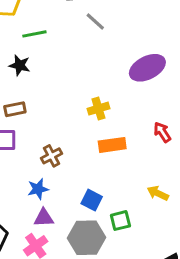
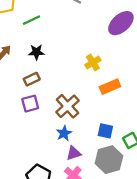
black star: (20, 65) -> (36, 52), moved
brown cross: (52, 156) -> (68, 106), size x1.5

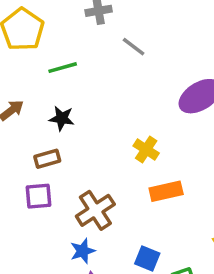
yellow cross: (93, 62) -> (146, 149), turned -35

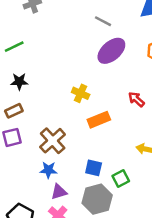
gray line: (134, 47) -> (103, 21), moved
blue star: (83, 251) -> (48, 170), turned 30

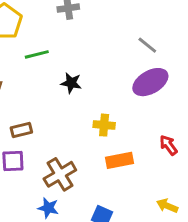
black star: (19, 81) -> (71, 83), moved
yellow cross: (81, 93) -> (104, 125), turned -30

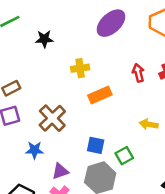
red arrow: (168, 145) -> (138, 73), turned 36
blue star: (48, 208) -> (34, 150), moved

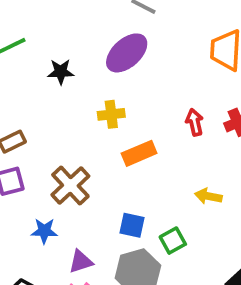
purple ellipse: (111, 23) -> (127, 53), moved

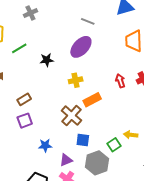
brown cross: (70, 185) -> (72, 116), moved
yellow arrow: (208, 196) -> (131, 135), moved
blue square: (132, 225) -> (83, 140), moved

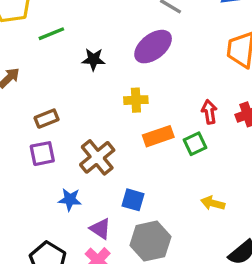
brown cross: (72, 116) -> (97, 157), moved
green square: (114, 145) -> (195, 144), moved
purple triangle: (66, 160) -> (100, 229), turned 48

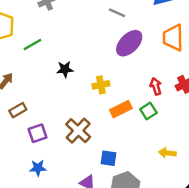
purple ellipse: (153, 47) -> (129, 43), moved
black star: (93, 59) -> (65, 69), moved
brown rectangle: (47, 119) -> (18, 110), moved
blue star: (70, 200) -> (38, 168), moved

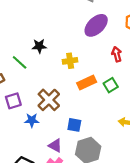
green line: (32, 44) -> (20, 62), moved, turned 70
red arrow: (156, 86) -> (117, 54), moved
blue star: (38, 168) -> (32, 120), moved

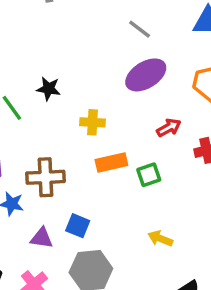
red arrow: (117, 54) -> (169, 128), turned 64
brown cross: (49, 100) -> (46, 177), turned 30
purple triangle: (55, 146) -> (42, 238), moved, turned -32

